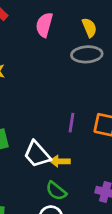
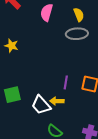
yellow arrow: (60, 161) -> (57, 101), moved

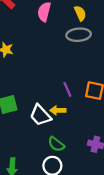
purple line: (66, 82) -> (67, 89), turned -32

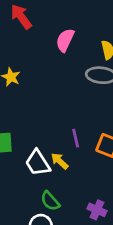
yellow arrow: (58, 110) -> (60, 161), turned 32

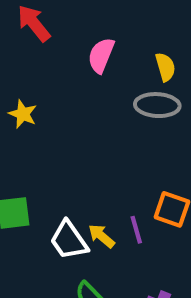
purple line: (76, 138) -> (136, 230), moved

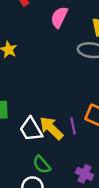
yellow arrow: (101, 236) -> (51, 128), size x1.5

